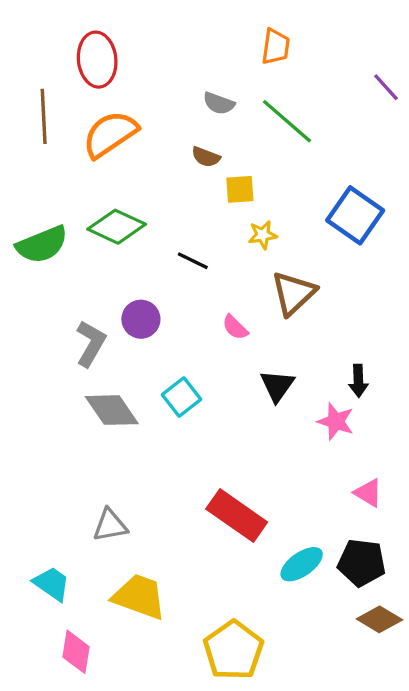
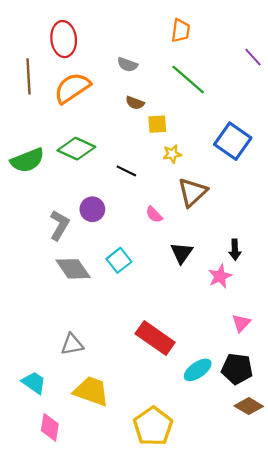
gray semicircle: (219, 103) -> (127, 65), moved
pink star: (336, 421) -> (220, 276), turned 30
pink triangle: (368, 493) -> (241, 323), turned 42

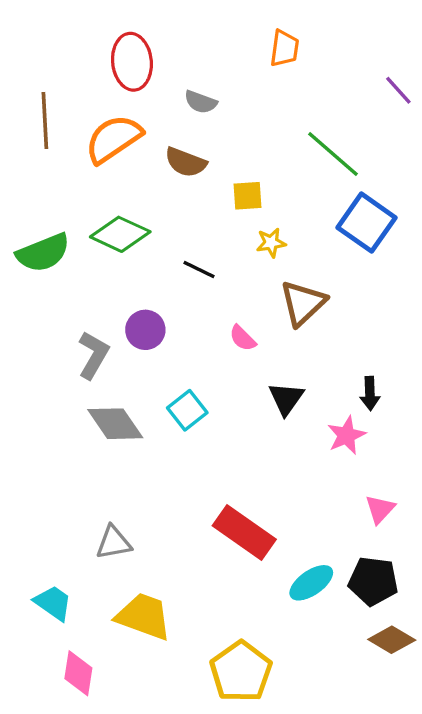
red ellipse: (64, 39) -> (132, 62), moved
green line: (188, 79) -> (333, 154), moved
brown semicircle: (135, 103) -> (186, 162), moved, size x1.4

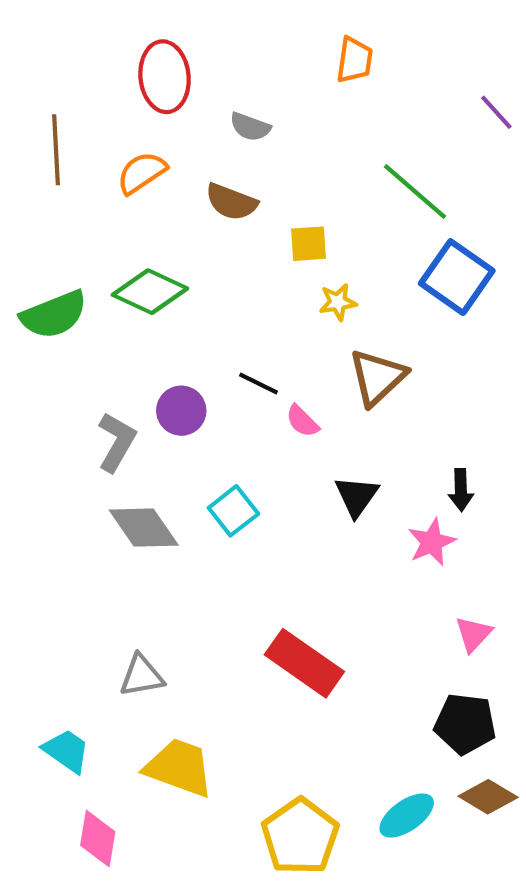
orange semicircle: (114, 139) -> (142, 173), size x0.7
black line: (199, 270) -> (258, 384), moved
cyan ellipse: (311, 583) -> (407, 816), moved

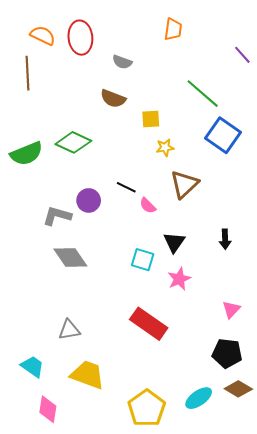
orange semicircle: (142, 173) -> (43, 35), moved, turned 60
gray L-shape: (117, 442) -> (57, 216), turned -104
cyan square: (233, 511) -> (143, 260), moved, turned -35
pink star: (432, 542) -> (179, 279), moved

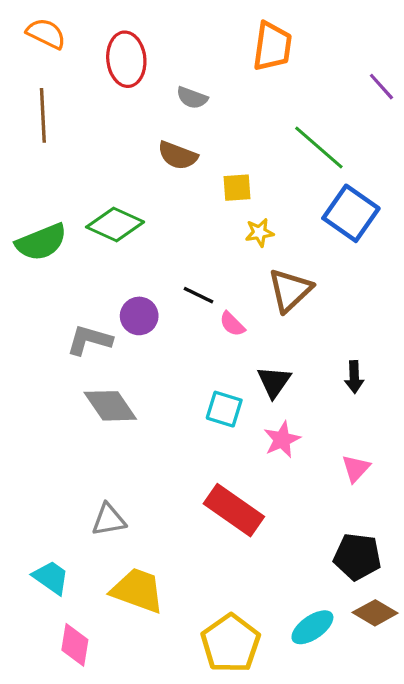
orange trapezoid: (173, 29) -> (272, 46), size x1.4
orange semicircle: (43, 35) -> (46, 34), moved
pink triangle: (231, 309) -> (356, 468), moved

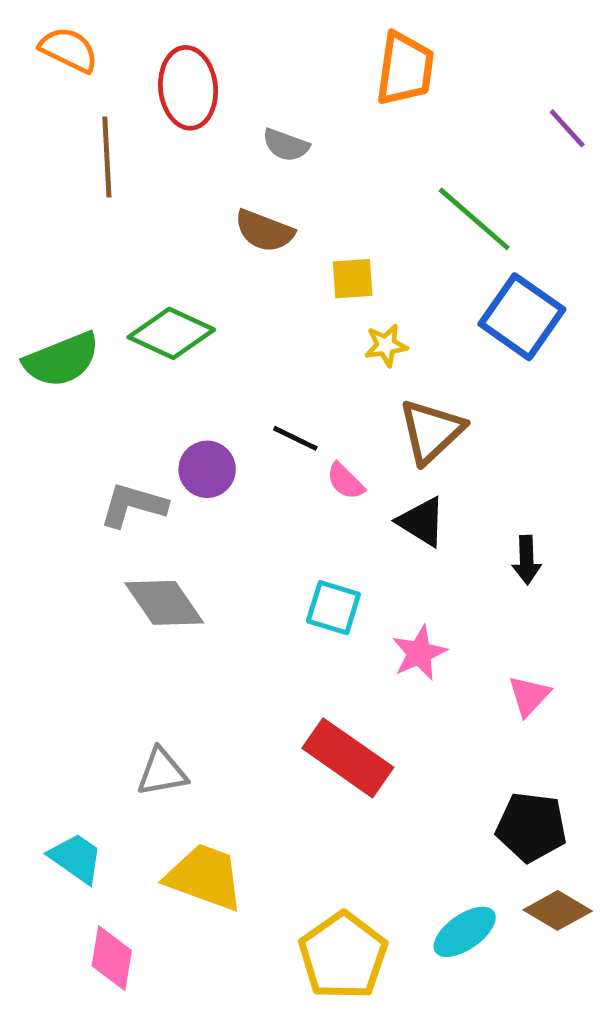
brown line: (43, 115) -> (107, 157), moved
black triangle: (274, 382) -> (422, 522), moved, turned -33

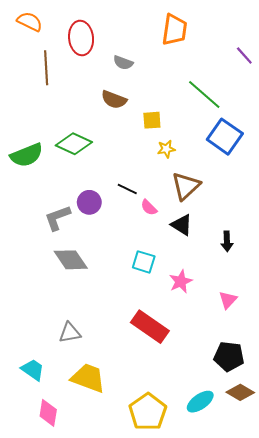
gray L-shape: (133, 505) -> (57, 218), turned -36

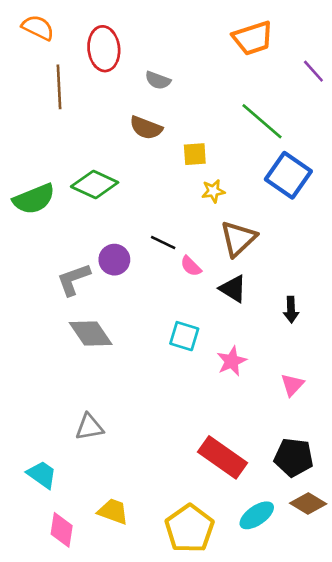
orange trapezoid: (175, 30) -> (253, 38), moved, turned 64
red rectangle: (150, 327) -> (222, 457), moved
yellow trapezoid: (88, 378) -> (113, 511), moved, size x0.7

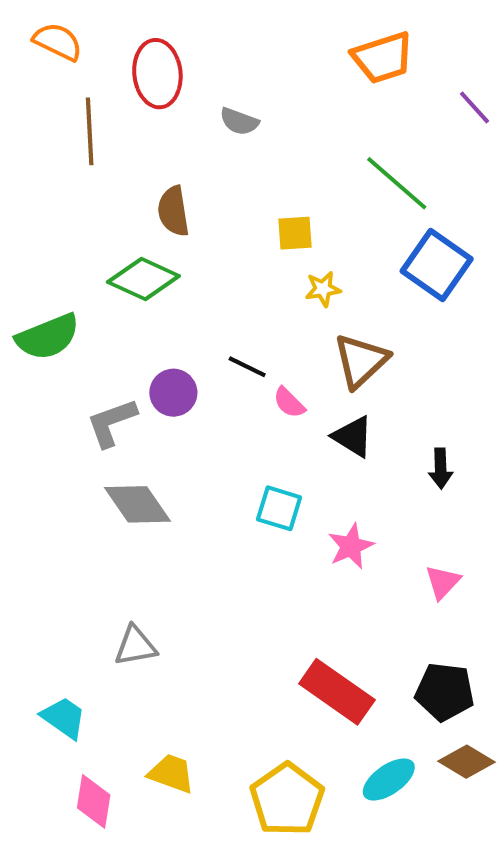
brown semicircle: (146, 128) -> (173, 211), moved, turned 60
green semicircle: (34, 199) -> (48, 337), moved

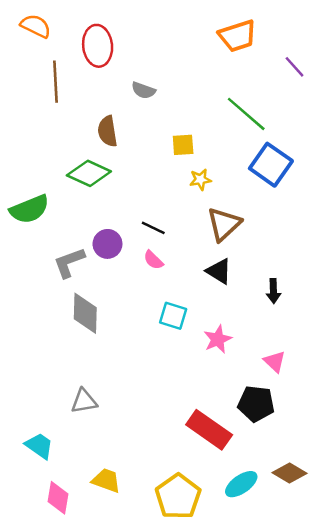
gray semicircle: (239, 121) -> (143, 90), moved
pink semicircle: (289, 403) -> (153, 260), moved
gray diamond: (137, 504) -> (85, 313), turned 36
pink triangle: (443, 582) -> (275, 362), turned -30
black pentagon: (445, 692) -> (256, 404), moved

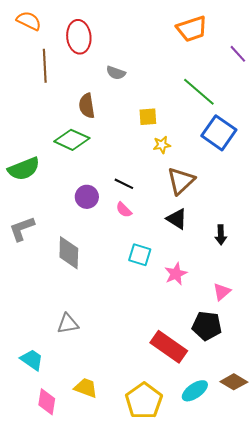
gray L-shape: (69, 262) -> (22, 229), moved
pink triangle: (275, 362) -> (222, 292), turned 36

